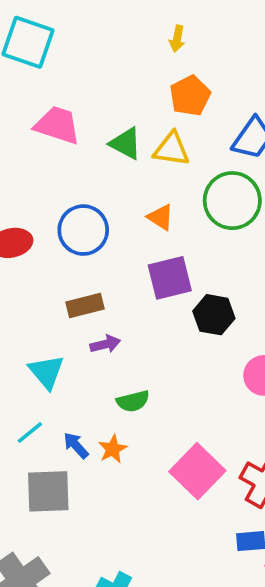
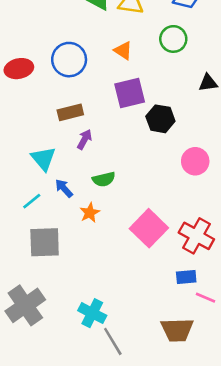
green circle: (232, 201) -> (173, 39), size x0.7
purple arrow: (105, 344) -> (85, 139), turned -48
blue arrow: (76, 445) -> (64, 188), moved

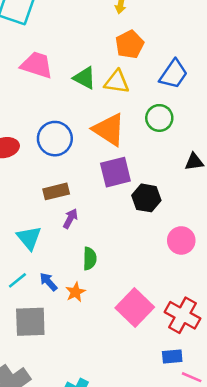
orange triangle: (123, 51) -> (109, 130), size x1.8
green semicircle: (104, 179) -> (90, 259), turned -75
blue arrow: (64, 188) -> (48, 282), moved

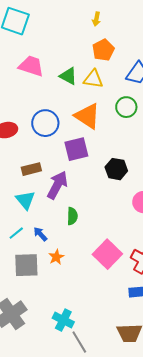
purple square: (115, 172) -> (76, 149), moved
brown rectangle: (56, 191) -> (31, 169), moved
purple arrow: (70, 219) -> (57, 185), size x1.8
orange star: (75, 292) -> (56, 257), moved

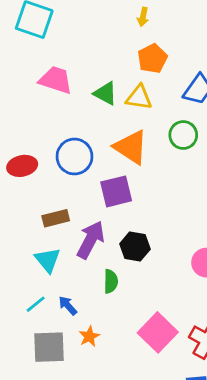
black hexagon: (116, 169) -> (135, 246), moved

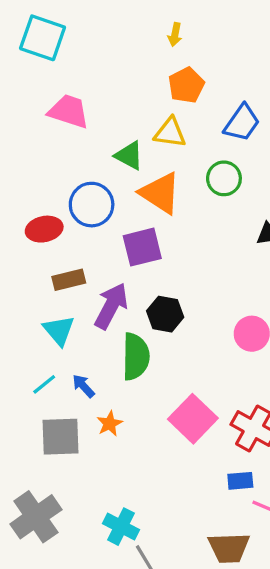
green triangle: (105, 93) -> (129, 156), moved
red ellipse: (22, 166) -> (44, 229), moved
green semicircle: (111, 281) -> (136, 357), size x1.6

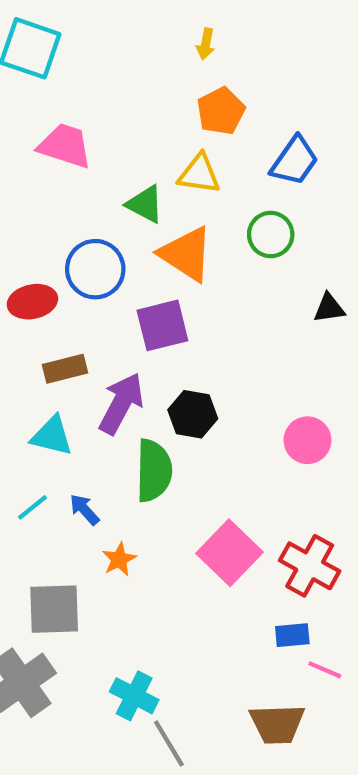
cyan triangle: (59, 330) -> (52, 436), turned -36
gray square: (60, 437) -> (54, 609), moved

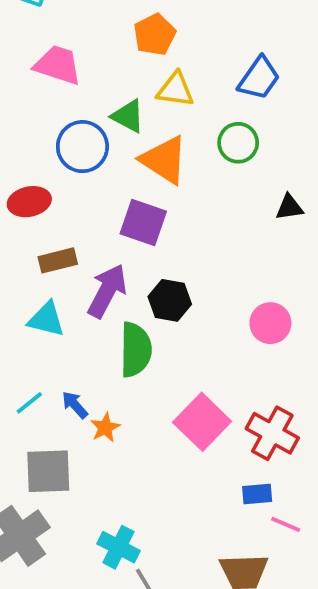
orange pentagon: (221, 111) -> (155, 35), moved
blue circle: (95, 269) -> (82, 147), moved
purple square: (162, 325) -> (143, 223), turned 33
cyan line: (32, 507) -> (29, 403), moved
blue arrow: (84, 510) -> (75, 405), moved

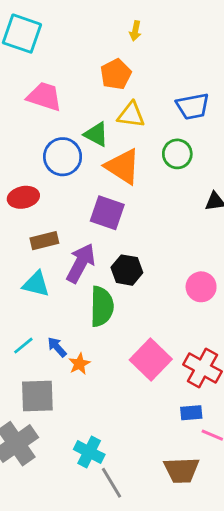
blue trapezoid: (259, 78) -> (193, 106), turned 44

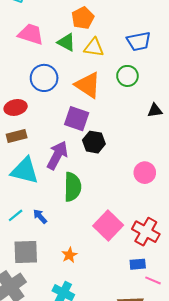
green triangle: (96, 134) -> (66, 42), moved
brown rectangle: (44, 241) -> (17, 136), moved
black hexagon: (127, 270) -> (94, 142), moved
cyan triangle: (36, 284) -> (25, 171), size x1.4
orange star: (79, 364) -> (69, 255), moved

